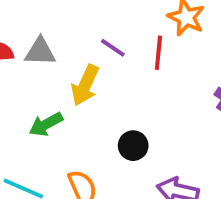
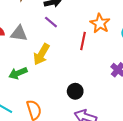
purple line: (113, 48) -> (51, 22), moved
black circle: (133, 146) -> (75, 91), moved

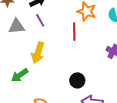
purple line: (51, 22) -> (40, 20), turned 32
gray triangle: (19, 34) -> (17, 26), moved

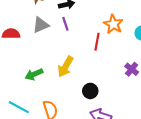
gray triangle: (17, 26) -> (41, 25), turned -30
yellow arrow: (38, 53) -> (65, 67), moved

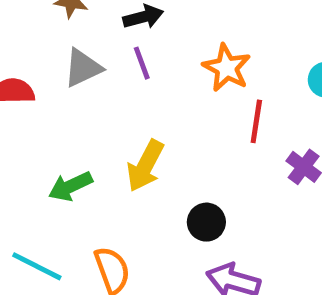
orange star: (113, 24) -> (227, 68), moved
red line: (97, 42) -> (256, 121), moved

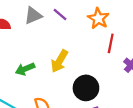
purple line: (142, 63) -> (60, 15), turned -32
black circle: (206, 222) -> (86, 88), size x1.5

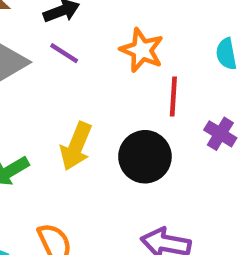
black circle: (86, 88) -> (145, 157), moved

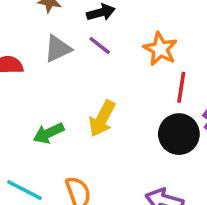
black circle: (145, 157) -> (179, 134), moved

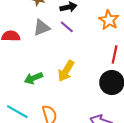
orange star: (160, 49) -> (109, 20), moved

